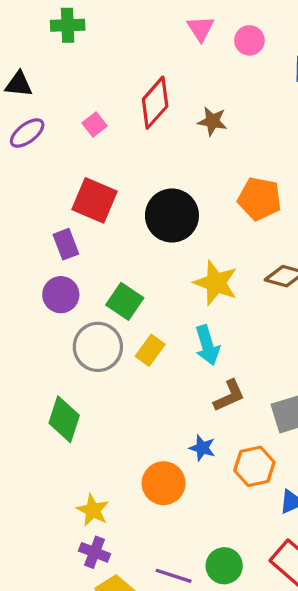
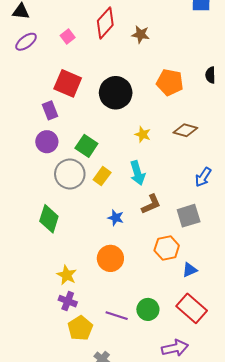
yellow star: (216, 283) -> (143, 134), size x0.6
blue star: (202, 448) -> (116, 218), moved

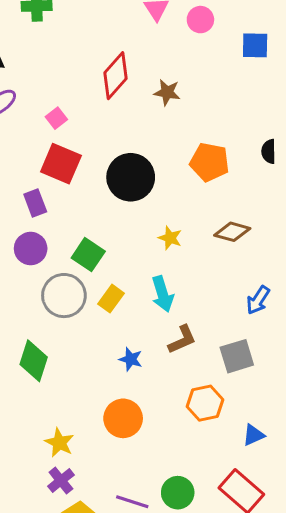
pink square: (68, 36) -> (56, 118), moved
blue triangle: (190, 270) -> (253, 435), moved
purple cross: (68, 301) -> (61, 481), turned 30

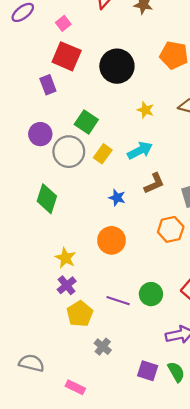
purple circle: (31, 249) -> (40, 134), moved
cyan arrow: (163, 294) -> (140, 150), turned -100

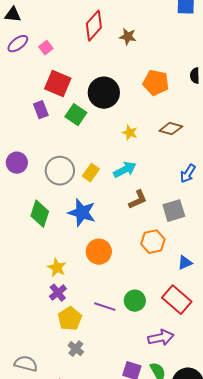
pink square: (63, 23) -> (46, 48), moved
green square: (86, 122) -> (76, 115), moved
purple circle: (40, 134) -> (17, 163), moved
blue star: (117, 198) -> (82, 213), moved, size x1.8
gray cross: (103, 347) -> (76, 349), moved

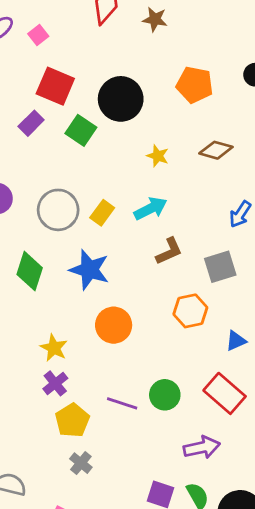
purple rectangle: (41, 110) -> (31, 123), turned 66

